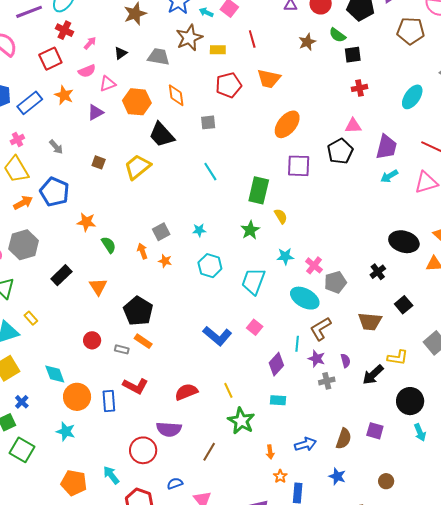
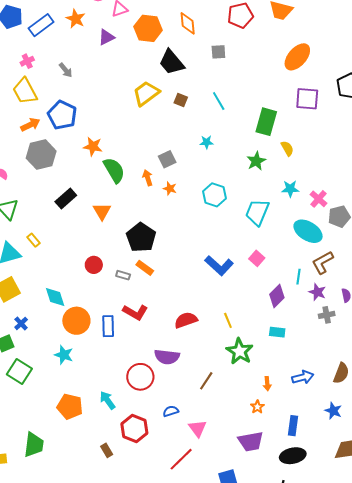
brown square: (99, 162) -> (181, 100), moved
cyan star: (199, 230) -> (207, 142), moved
gray hexagon: (24, 245) -> (41, 155), moved
green semicircle: (109, 245) -> (114, 170), size x1.5
orange star: (280, 476) -> (257, 407), moved

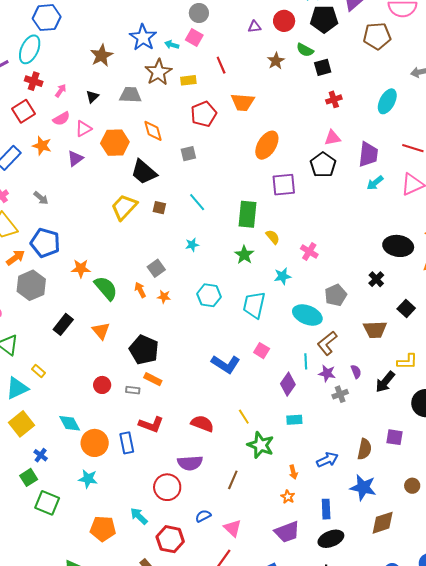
pink cross: (319, 199) -> (309, 252), moved
red semicircle: (186, 320) -> (202, 424), turned 50
blue star: (333, 411) -> (363, 487), size x1.5

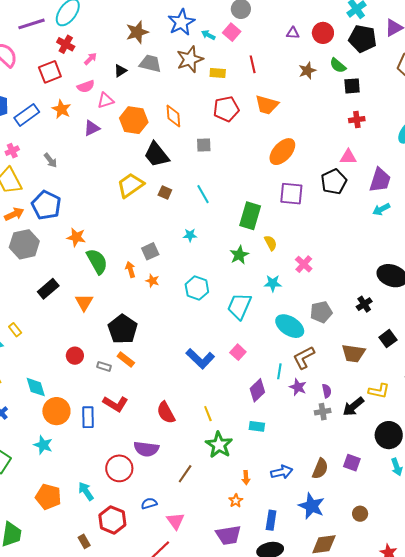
gray trapezoid: (130, 95) -> (150, 64), moved
gray cross: (340, 394) -> (323, 412), moved
red semicircle: (202, 424) -> (166, 413), turned -150

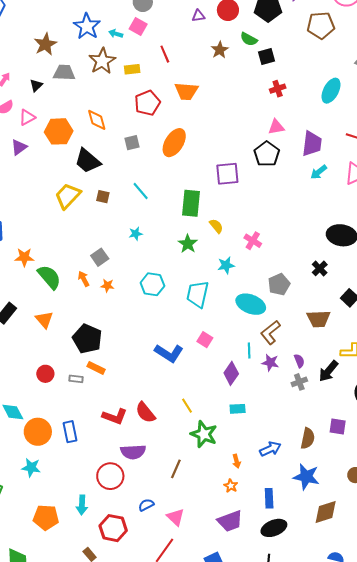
orange ellipse: (282, 152) -> (174, 143), moved
red L-shape: (115, 404) -> (115, 416), moved
cyan arrow: (86, 491) -> (82, 505), turned -132

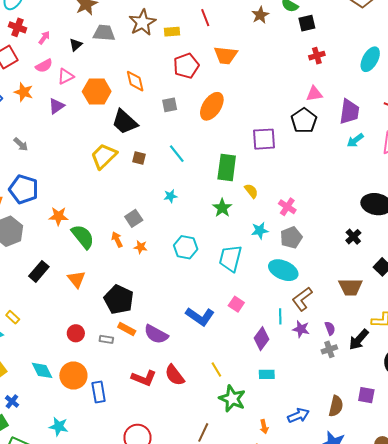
gray pentagon: (279, 284) -> (291, 238), moved
orange circle: (38, 432) -> (73, 376), moved
purple semicircle: (133, 452) -> (156, 334), moved, turned 30

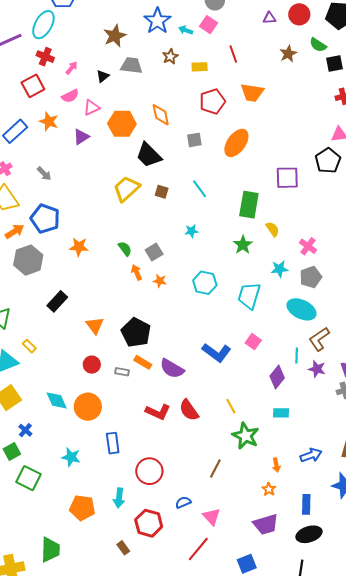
brown star: (142, 22) -> (170, 57), size x0.6
green semicircle: (83, 237) -> (125, 249), moved, size x0.6
orange triangle: (76, 279) -> (95, 325), moved
blue rectangle: (99, 392) -> (113, 443), moved

